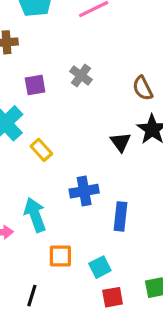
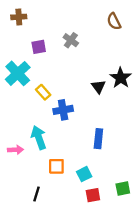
brown semicircle: (143, 88) -> (114, 21), moved
blue cross: (84, 191) -> (63, 110), moved

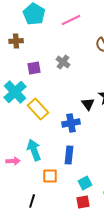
yellow rectangle: (43, 92) -> (38, 109), size x1.5
blue cross: (63, 110) -> (71, 123), moved
blue rectangle: (98, 139) -> (69, 155), moved
cyan square: (84, 174) -> (85, 183), moved

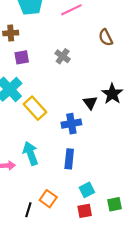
purple square: (34, 68) -> (22, 57), moved
orange square: (50, 176) -> (48, 199), moved, turned 35

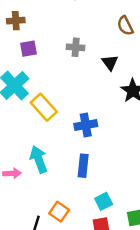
gray cross: (63, 56) -> (76, 47), turned -32
black triangle: (90, 103) -> (110, 63), moved

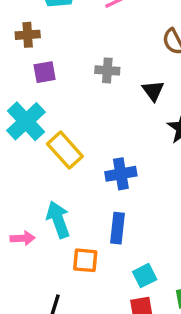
orange square: (59, 212) -> (85, 260), moved, turned -30

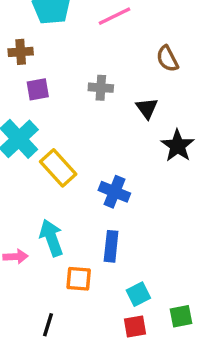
blue cross: (121, 174) -> (114, 192), turned 32

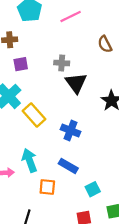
black triangle: (147, 108) -> (76, 83), moved, size x1.5
blue rectangle: (111, 246) -> (68, 166), turned -66
cyan square: (138, 294) -> (93, 189), moved

